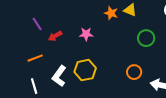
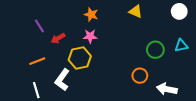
orange star: (111, 13) -> (91, 15), moved
green circle: (146, 38) -> (155, 50), moved
yellow hexagon: (85, 70) -> (80, 58), moved

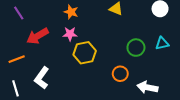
purple line: (39, 26) -> (19, 13), moved
red arrow: (58, 38) -> (38, 36), size x1.5
yellow hexagon: (80, 58) -> (85, 53), moved

